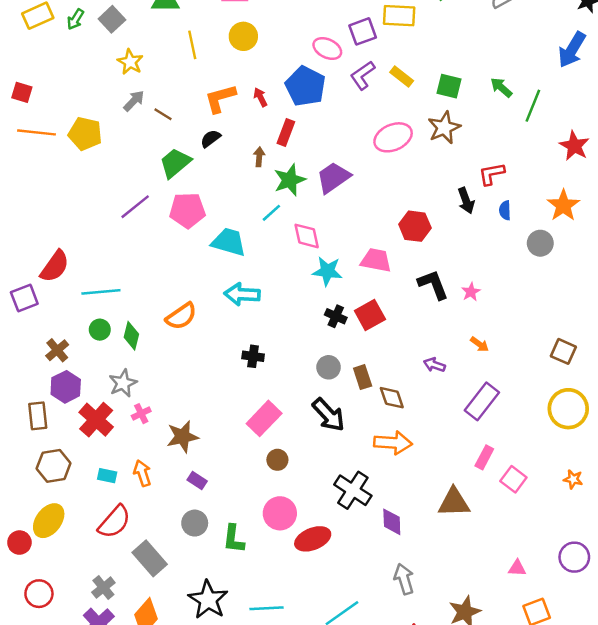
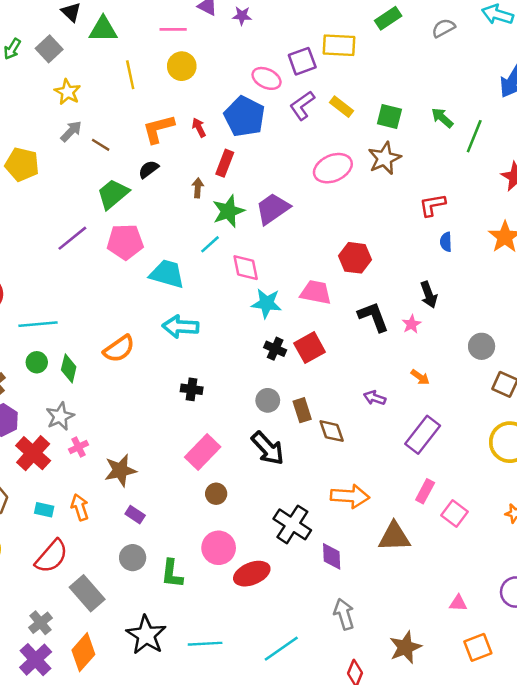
black arrow: (466, 201) -> (429, 295), moved
gray circle: (540, 243) -> (482, 346), moved
orange arrow: (393, 443) -> (350, 496), moved

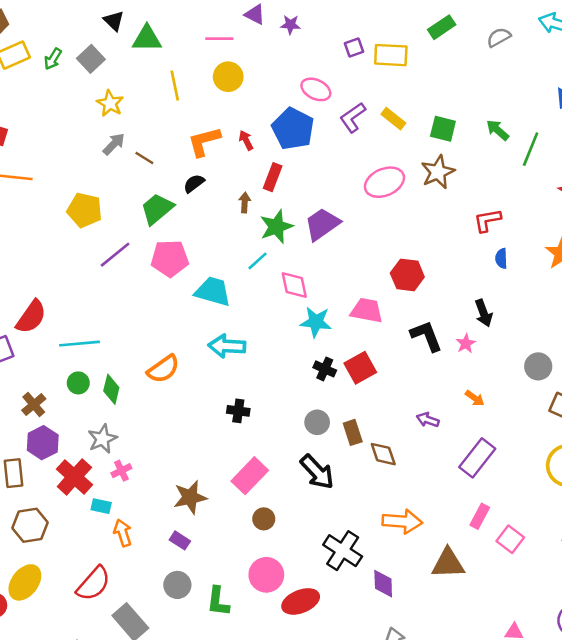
purple square: (302, 61) -> (354, 47), moved, size x0.7
yellow pentagon: (22, 164) -> (85, 210), moved
brown star: (120, 470) -> (190, 497), moved
cyan rectangle: (44, 510) -> (101, 506), moved

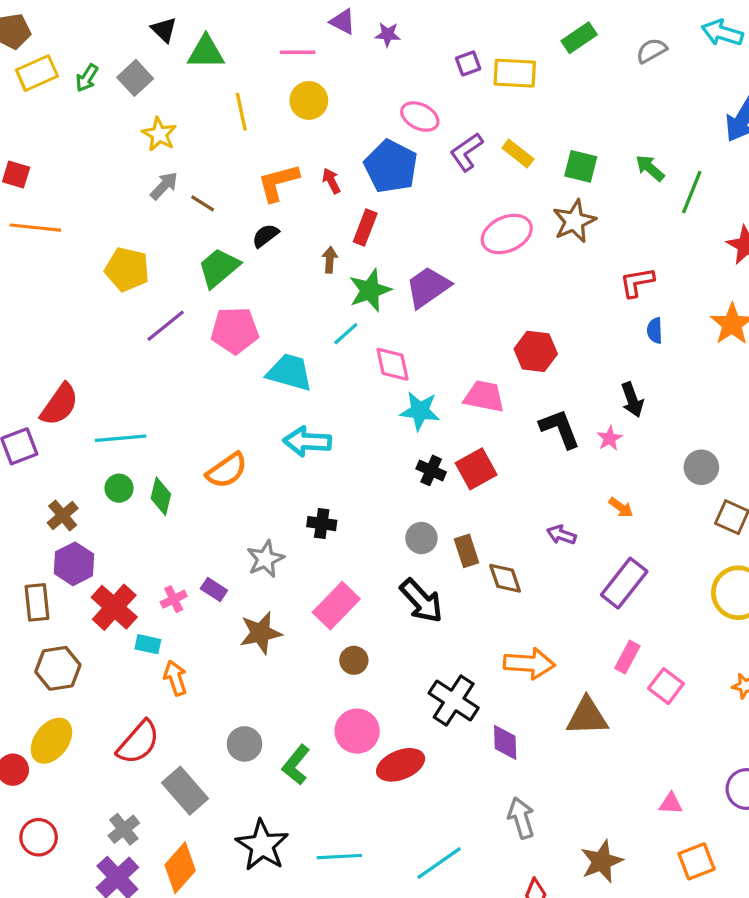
gray star: (102, 439) -> (265, 559), moved
purple rectangle: (180, 540) -> (214, 590), moved
green L-shape: (218, 601) -> (296, 765), turned 32

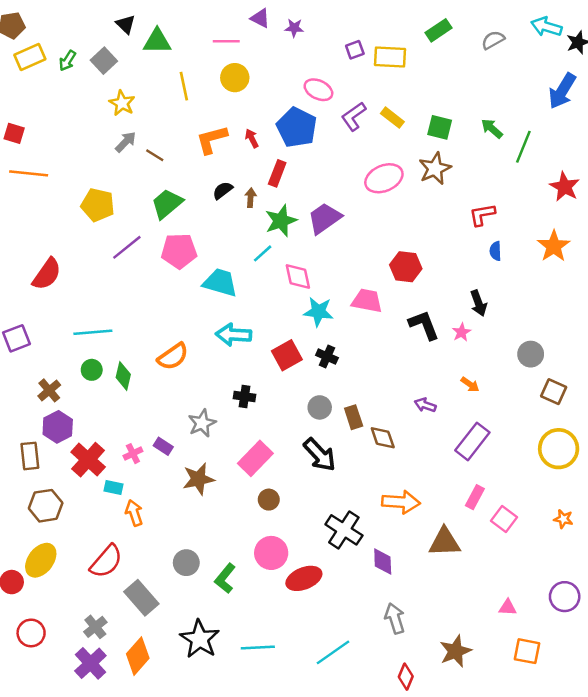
black semicircle: (265, 236) -> (223, 190), moved
red semicircle: (59, 405) -> (47, 274), moved
red square: (476, 469) -> (287, 355), moved
orange square: (697, 861) -> (527, 651), turned 32

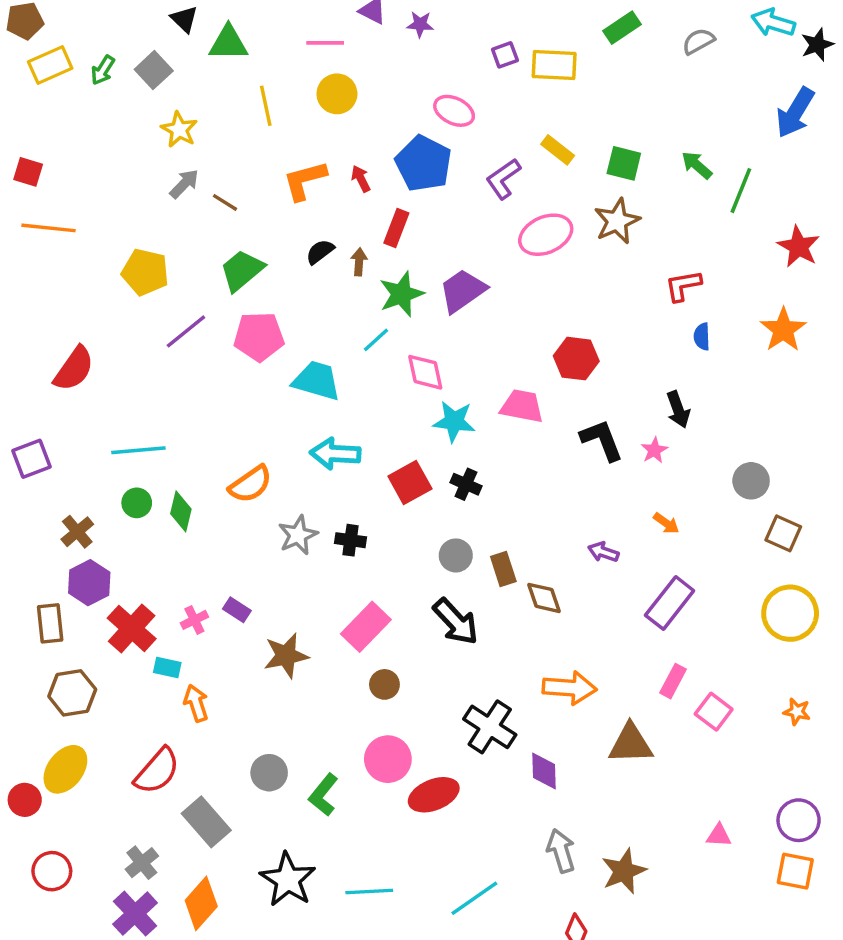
purple L-shape: (354, 116) -> (503, 179), moved
gray star: (202, 423) -> (298, 535), moved
brown star: (455, 651) -> (624, 871), moved
orange square: (527, 651) -> (795, 871), moved

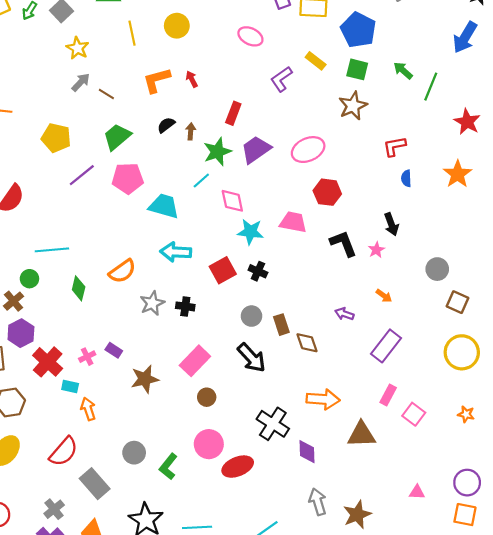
blue pentagon: (424, 163) -> (358, 30), moved
red rectangle: (396, 228) -> (233, 113), moved
pink ellipse: (546, 235) -> (308, 150), moved
green circle: (137, 503) -> (29, 279), moved

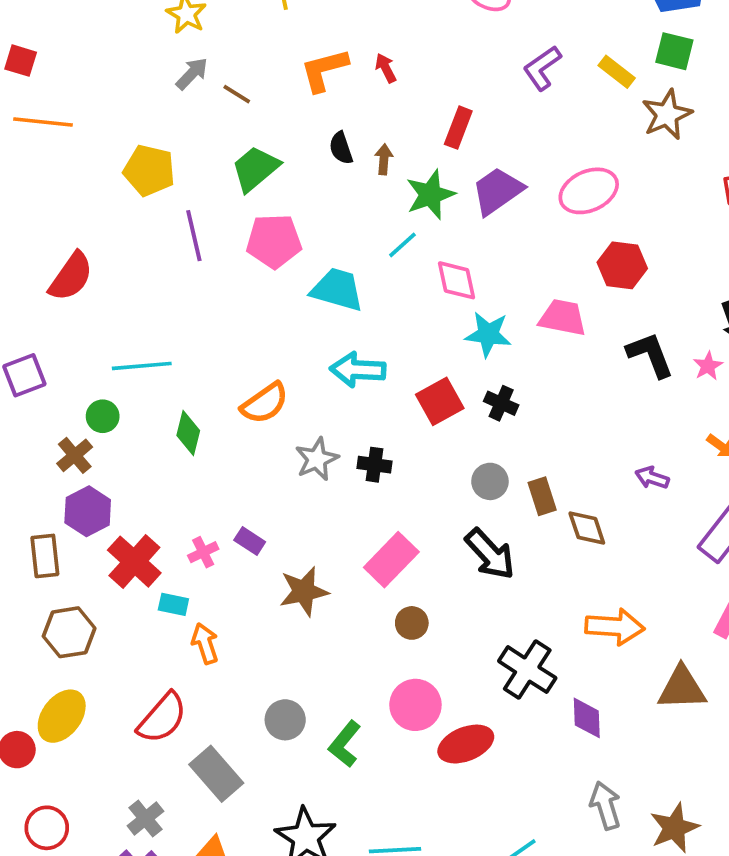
yellow rectangle: (316, 61) -> (617, 72), moved
black semicircle: (166, 125) -> (341, 148), turned -72
purple line: (82, 175) -> (194, 236), turned -64

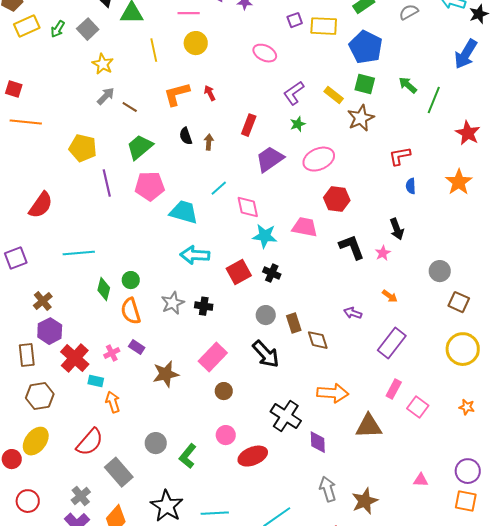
green star: (430, 195) -> (298, 124), moved, size x0.6
orange semicircle: (265, 403) -> (131, 311), moved, turned 108
green circle: (103, 416) -> (131, 280), moved
pink circle: (415, 705) -> (226, 435), size x0.7

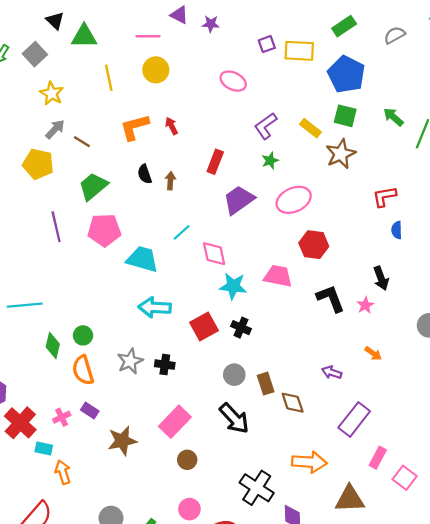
yellow pentagon: (83, 148) -> (38, 164), moved
purple rectangle: (392, 343) -> (354, 419), moved

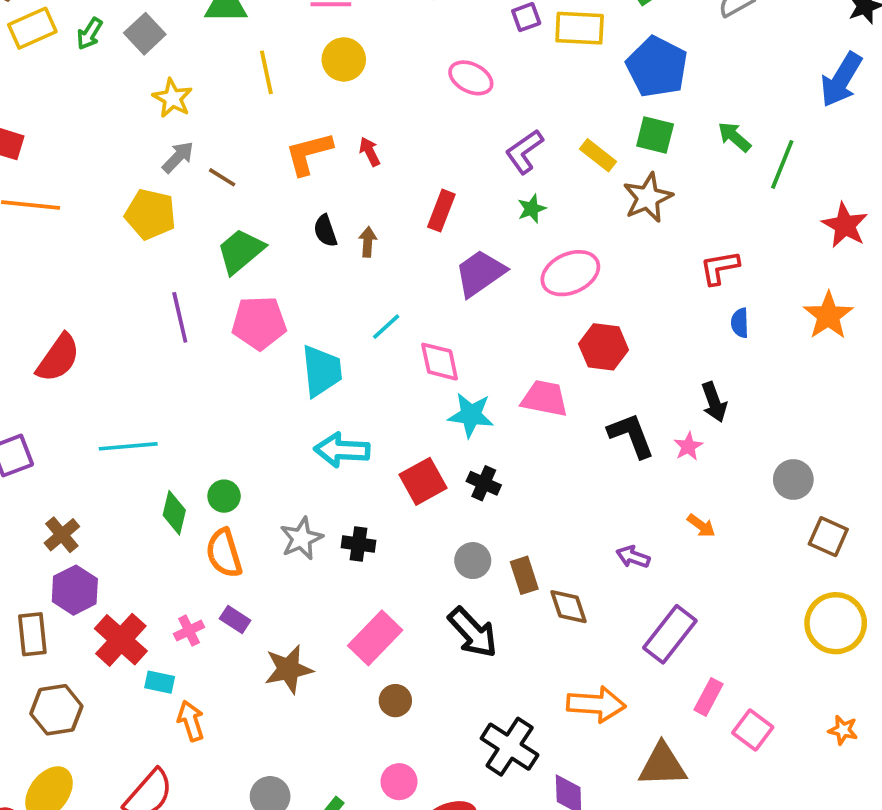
cyan trapezoid: (142, 259) -> (322, 371), turned 68

